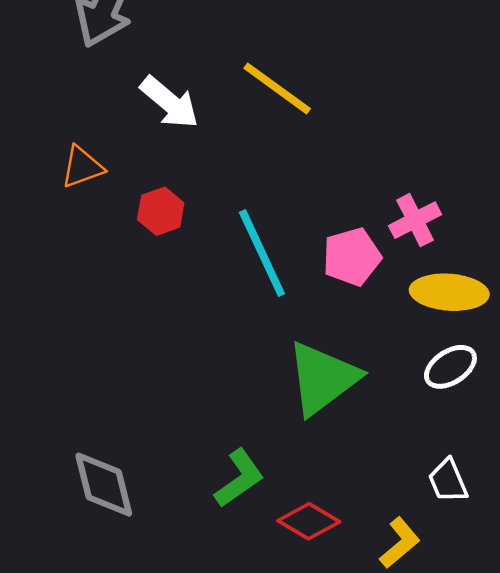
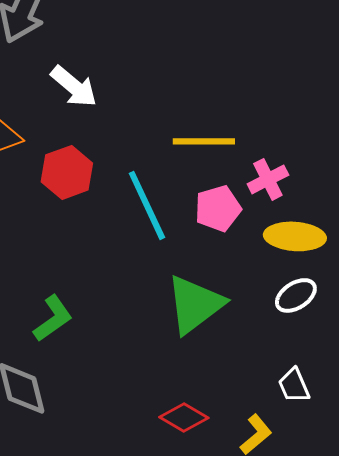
yellow line: (277, 88) -> (204, 141), moved, turned -36
red hexagon: (161, 211) -> (67, 172), size x1.4
green L-shape: (239, 478) -> (53, 318), moved

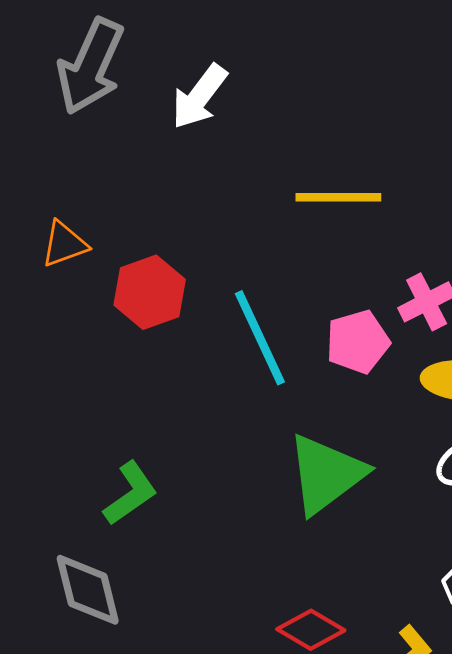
white arrow: (74, 86) -> (199, 97), moved, turned 87
yellow line: (204, 141) -> (338, 197), moved

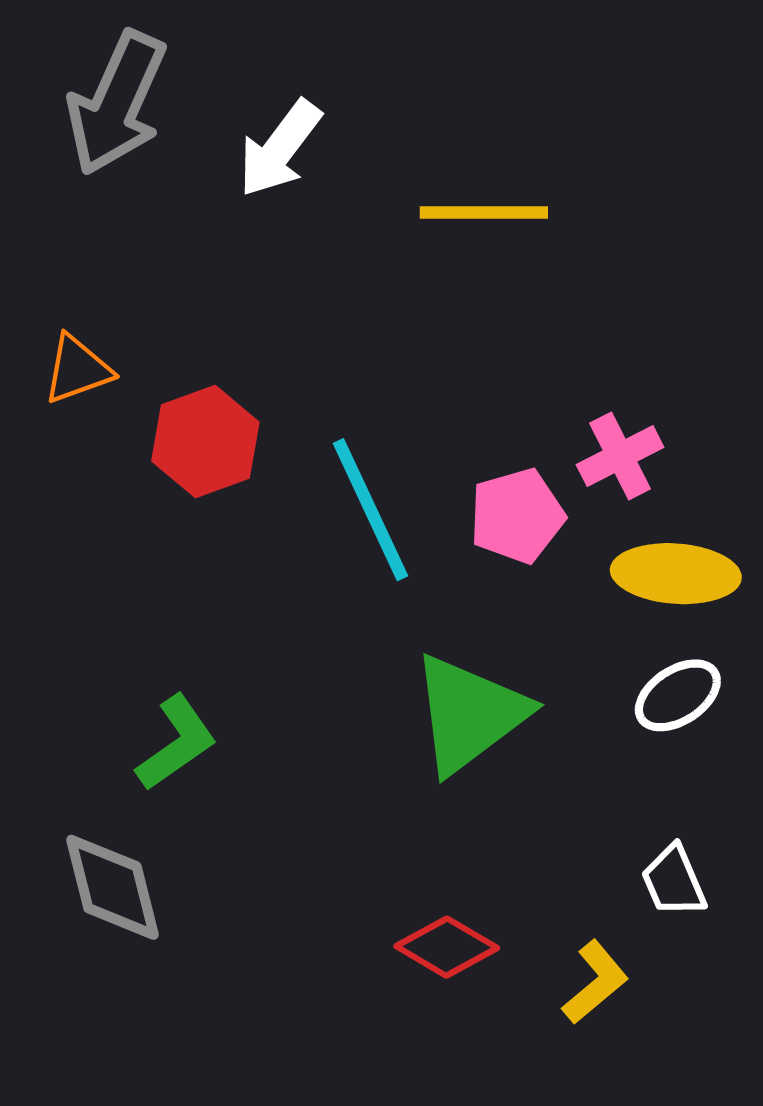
yellow line: (338, 197) -> (484, 213), moved

